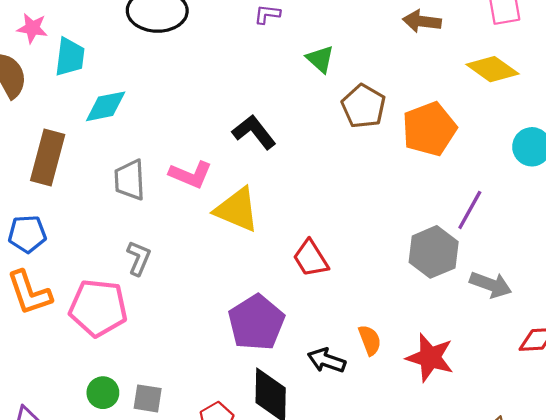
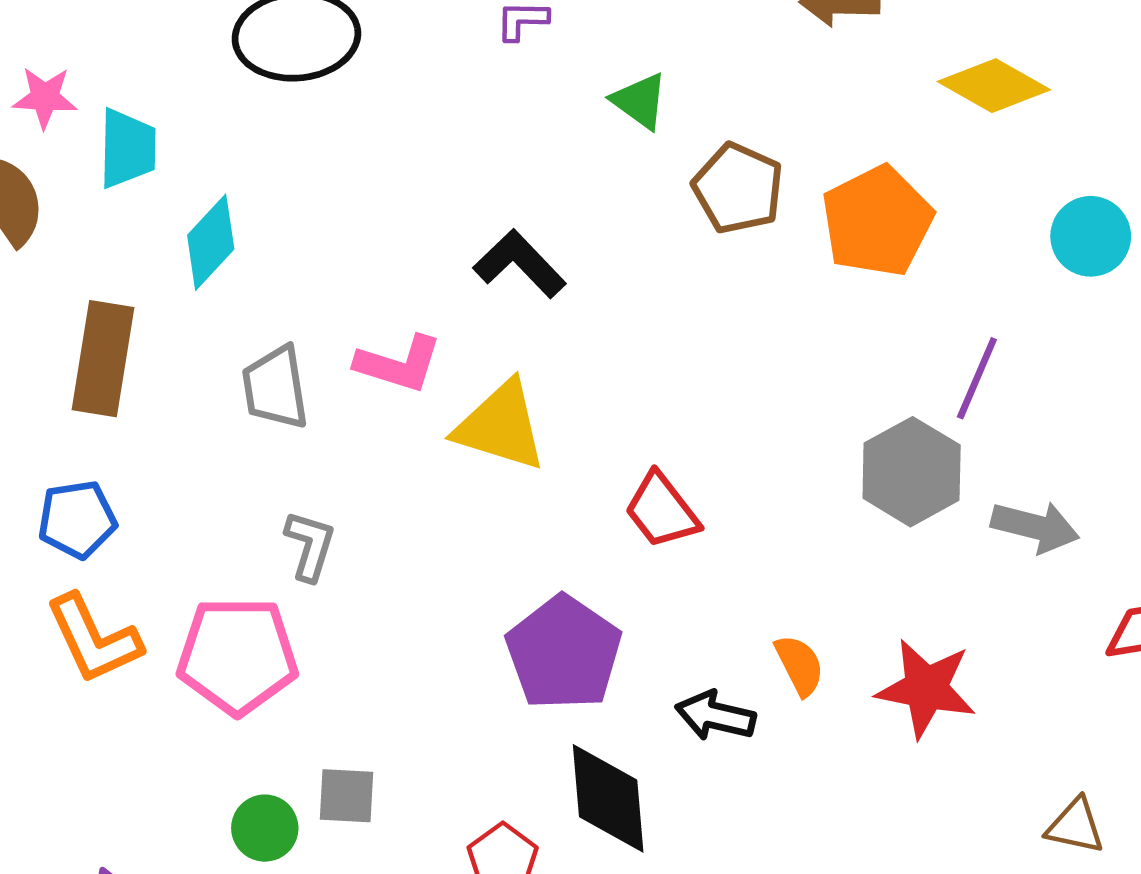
cyan diamond: (106, 106) -> (211, 242), turned -30
gray square: (148, 398) -> (347, 796), moved

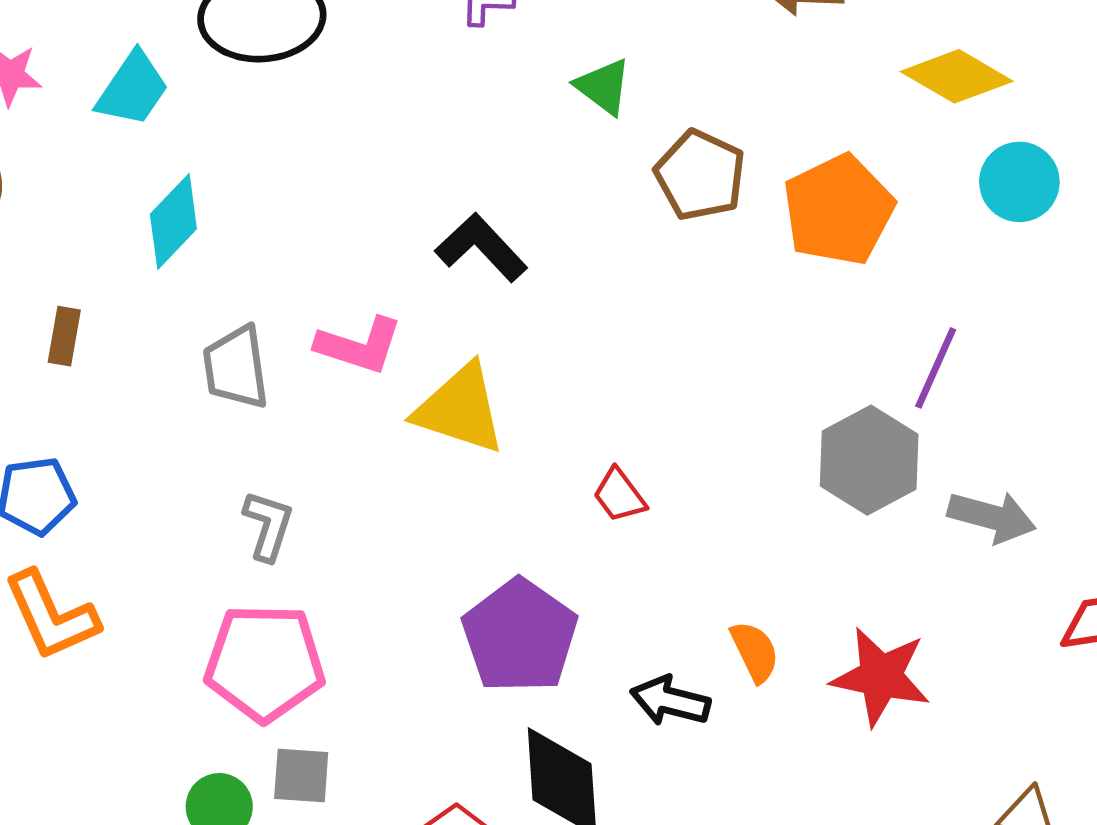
cyan trapezoid: (127, 148) -> (133, 89), moved, turned 32
cyan circle: (1091, 236) -> (1019, 182), moved
brown rectangle: (103, 359) -> (64, 336), size x0.5
red trapezoid: (662, 510) -> (619, 495), size x0.7
pink pentagon: (237, 656) -> (265, 663), moved

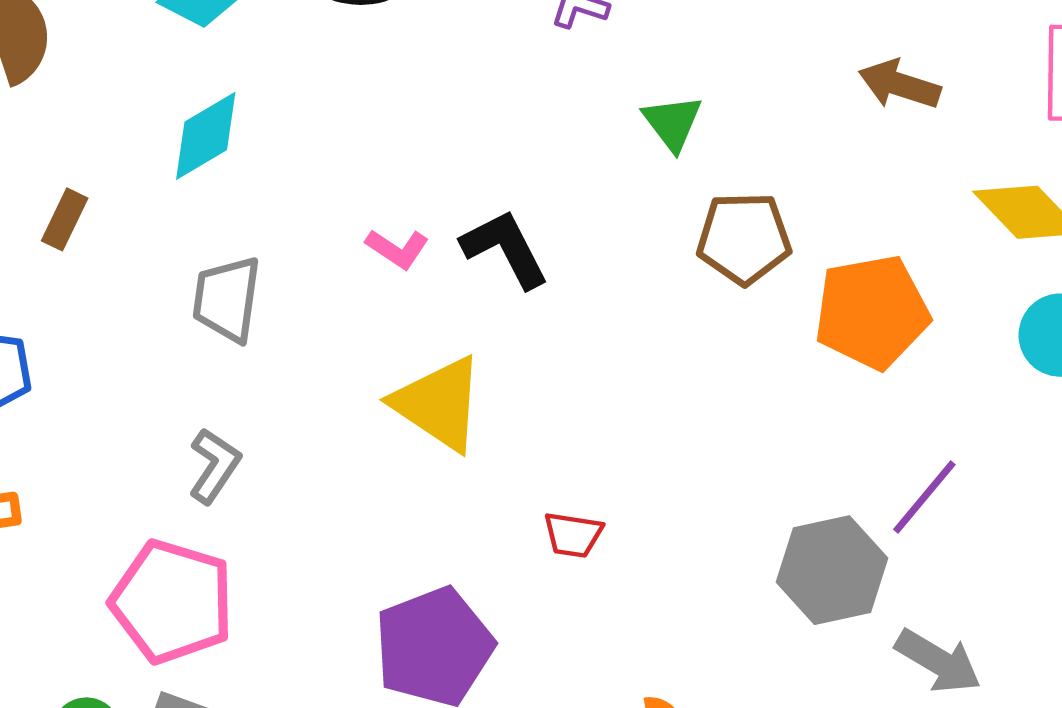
brown pentagon: (700, 175) -> (744, 238), turned 30
pink L-shape: (359, 346) -> (397, 249), moved, size x0.7
red trapezoid: (619, 495) -> (573, 535), turned -60

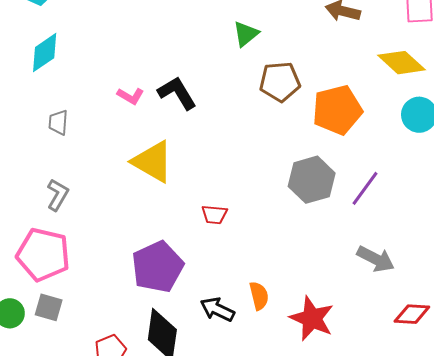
green triangle: (672, 123) -> (246, 34), turned 32
gray trapezoid: (227, 299) -> (58, 122), size x0.7
gray hexagon: (832, 570) -> (312, 180), moved

